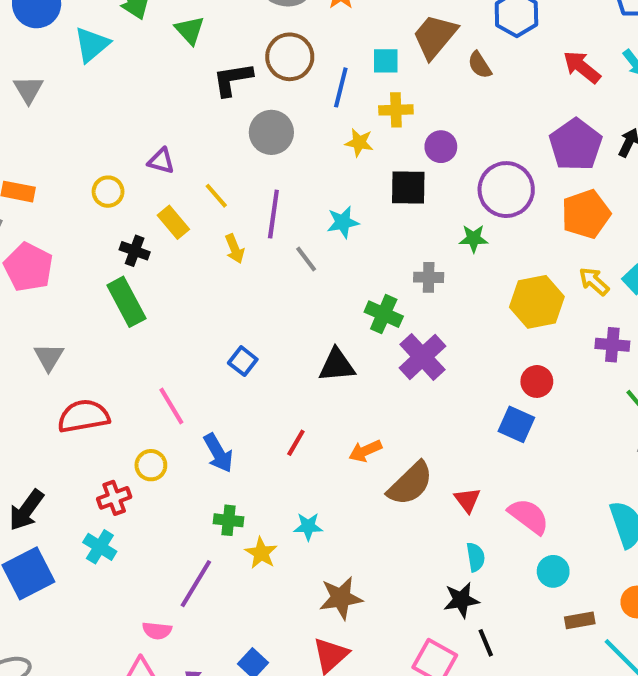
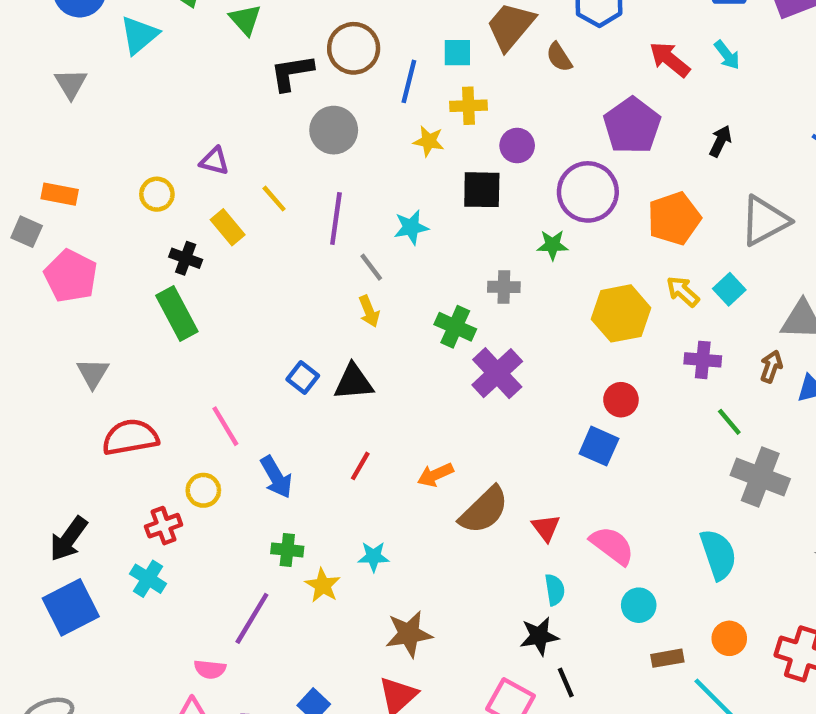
purple pentagon: (576, 145) -> (632, 126), moved
yellow arrow: (235, 249) -> (369, 311), moved
black triangle: (337, 365) -> (354, 382), moved

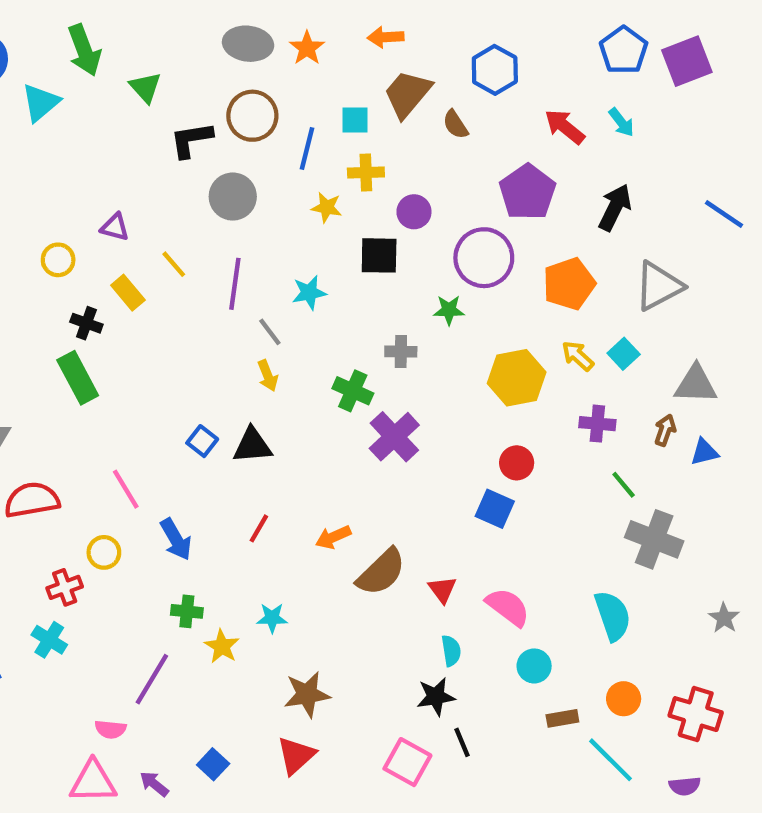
black arrow: (720, 141) -> (615, 207), size x1.5

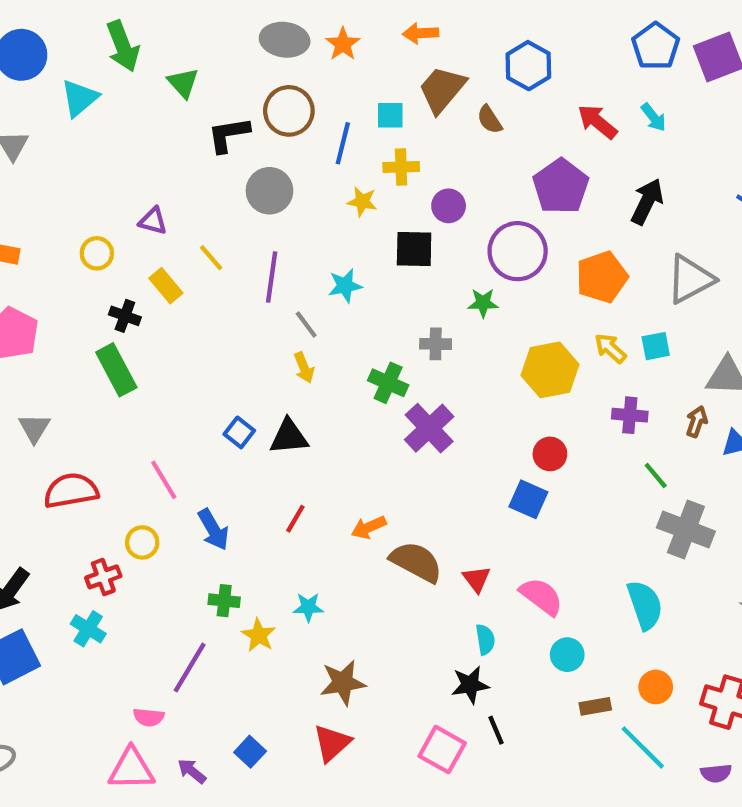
cyan square: (624, 354) -> (656, 346), turned 32
brown semicircle: (381, 572) -> (416, 562), turned -108

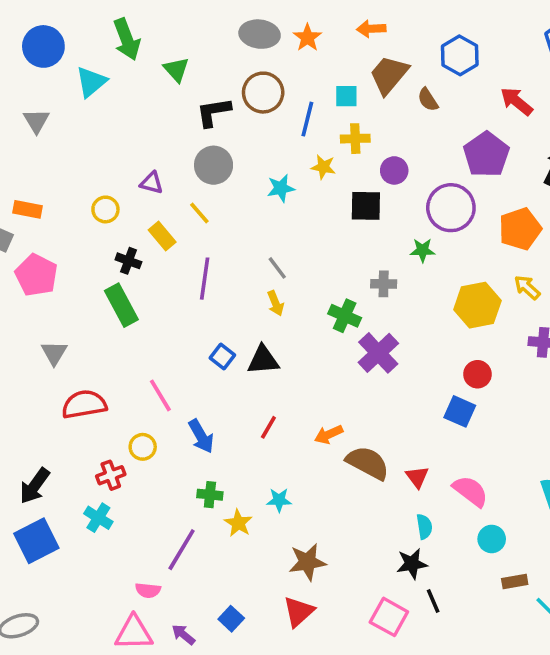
gray circle: (269, 191) -> (214, 165), moved
purple line: (272, 277) -> (205, 279), moved
cyan star: (345, 286) -> (281, 188), moved

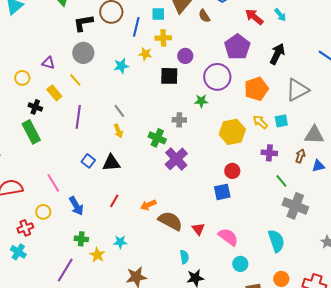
blue square: (460, 411) -> (222, 192), turned -36
cyan semicircle: (424, 527) -> (184, 257), moved

